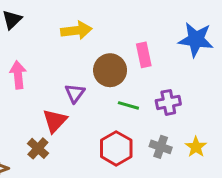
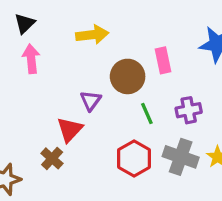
pink arrow: (18, 75) -> (31, 59), moved
green line: (128, 105) -> (147, 113), turned 50
gray cross: (161, 147) -> (181, 157), size x1.5

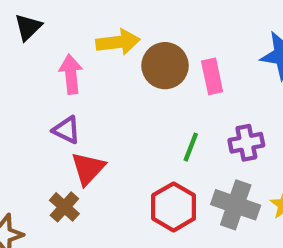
pink arrow: (31, 59) -> (71, 74), moved
brown circle: (128, 76) -> (165, 66), moved
purple triangle: (91, 101) -> (67, 130), moved, turned -40
green line: (147, 113) -> (191, 147), turned 45

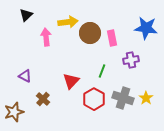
purple triangle: (67, 130) -> (25, 76), moved
purple cross: (246, 143) -> (131, 60), moved
red triangle: (88, 168) -> (71, 81), moved

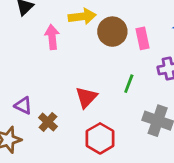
purple triangle: (25, 76) -> (23, 106), moved
red hexagon: (94, 99) -> (100, 138), moved

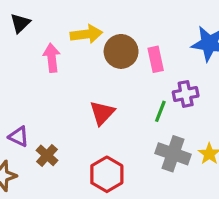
green line: (129, 84) -> (160, 111), moved
red triangle: (86, 97) -> (102, 113), moved

